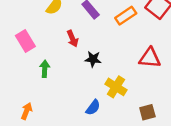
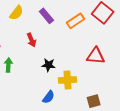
black star: (93, 59) -> (48, 65), moved
yellow cross: (116, 87) -> (68, 80), turned -36

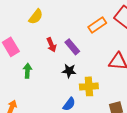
purple rectangle: (46, 16) -> (72, 47), moved

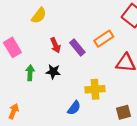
orange rectangle: (97, 25) -> (104, 39), moved
black star: (69, 71) -> (53, 72), moved

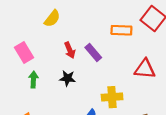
orange rectangle: (104, 39) -> (121, 30), moved, turned 36
green arrow: (30, 73) -> (33, 79), moved

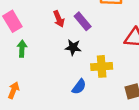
black star: (67, 78) -> (73, 47), moved

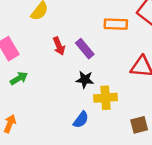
black star: (73, 47) -> (85, 80), moved
green arrow: (22, 49) -> (19, 78), turned 56

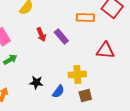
black star: (85, 80) -> (36, 83), moved
brown square: (139, 125) -> (85, 96), moved

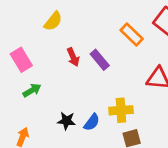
orange rectangle: (85, 18) -> (132, 34), turned 42
blue semicircle: (58, 92) -> (92, 122), moved

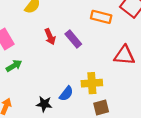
orange rectangle: (132, 34) -> (101, 17), turned -30
black star: (66, 121) -> (44, 104), moved

